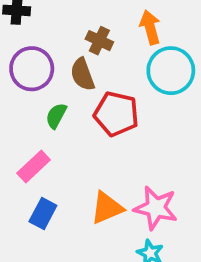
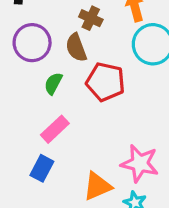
pink rectangle: (34, 167) -> (55, 129), moved
orange triangle: (107, 208) -> (97, 186), moved

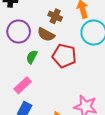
brown semicircle: (76, 48) -> (46, 35), turned -42
pink rectangle: (55, 129) -> (23, 85), moved

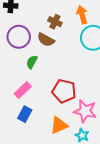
red pentagon: (64, 56) -> (64, 91), moved

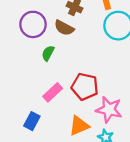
pink rectangle: (23, 90) -> (53, 92), moved
blue rectangle: (25, 114) -> (32, 121), moved

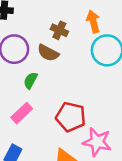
pink rectangle: (53, 92) -> (22, 113), moved

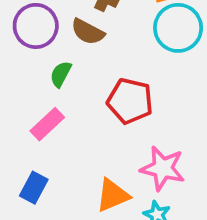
red pentagon: (71, 117) -> (130, 101), moved

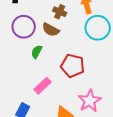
pink rectangle: (47, 124) -> (43, 86), moved
pink star: (163, 168) -> (90, 101), turned 30

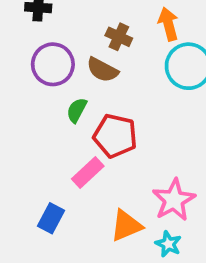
red pentagon: (73, 66) -> (115, 136), moved

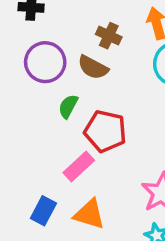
orange triangle: (126, 226) -> (89, 214), moved, turned 40

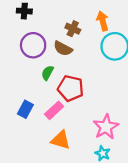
blue rectangle: (43, 211) -> (25, 109), moved

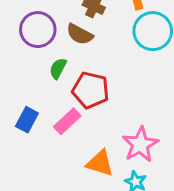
orange triangle: (61, 140) -> (100, 163), moved

